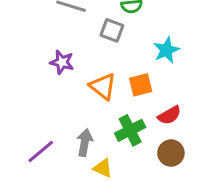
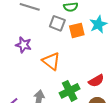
cyan star: (166, 50) -> (98, 24), moved
orange square: (141, 85) -> (77, 30), moved

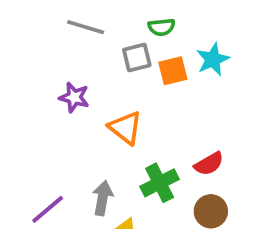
gray square: (57, 23) -> (137, 58), turned -35

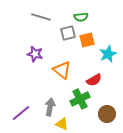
cyan star: (213, 59) -> (108, 54), moved
red semicircle: (209, 164) -> (94, 80), moved

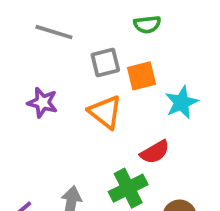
green semicircle: (81, 17) -> (147, 24), moved
orange triangle: (62, 70) -> (105, 112), moved

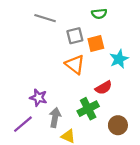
purple star: (43, 102) -> (38, 98), moved

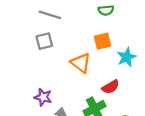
gray square: (75, 36) -> (44, 41), moved

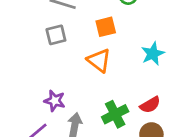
orange square: (103, 41) -> (106, 27), moved
red semicircle: (111, 87) -> (150, 105), moved

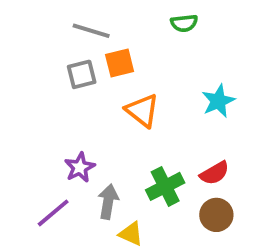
orange square: (106, 27) -> (120, 63), moved
purple star: (55, 101) -> (80, 167), turned 30

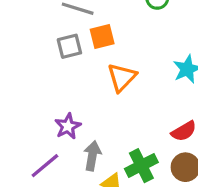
orange triangle: (142, 110) -> (122, 77), turned 36
green cross: (165, 186) -> (141, 166), moved

